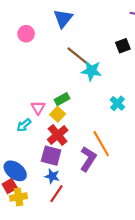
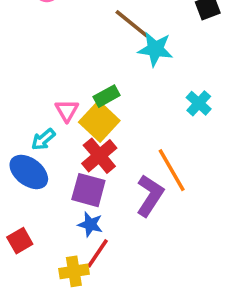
yellow square: (58, 114) -> (99, 121), size x1.5
blue ellipse: (15, 171) -> (29, 172), moved
yellow cross: (18, 197) -> (74, 271), moved

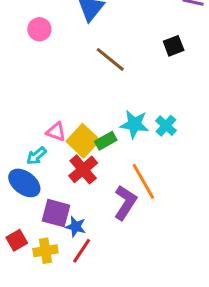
cyan star: (155, 49) -> (134, 124), moved
green rectangle: (107, 96) -> (106, 141), moved
pink triangle: (67, 111) -> (56, 132), turned -40
purple square: (88, 190) -> (56, 213), moved
yellow cross: (74, 271) -> (45, 251), moved

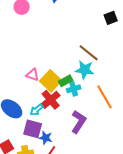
brown line: (110, 59) -> (89, 53), moved
cyan cross: (166, 126) -> (74, 89), moved, turned 32
cyan arrow: (36, 156) -> (37, 110), moved
orange line: (143, 181) -> (105, 97), moved

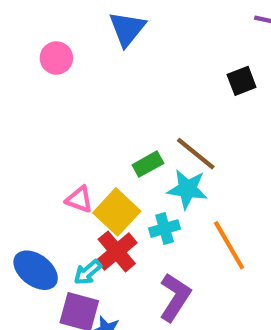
green rectangle: (66, 81) -> (148, 164), moved

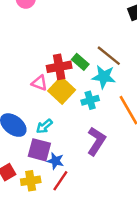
green rectangle: (148, 164) -> (80, 62), turned 70
red cross: (117, 251) -> (59, 67), moved, turned 30

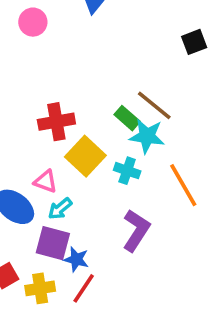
green rectangle: (80, 62) -> (127, 118), moved
red cross: (59, 67) -> (56, 122), moved
pink triangle: (39, 83) -> (46, 181), moved
cyan cross: (90, 100) -> (127, 171), turned 35

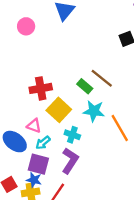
cyan star: (147, 136) -> (94, 111), moved
cyan cross: (127, 171) -> (72, 135), moved
purple L-shape: (136, 230) -> (70, 161), moved
blue star: (76, 259) -> (34, 180), moved

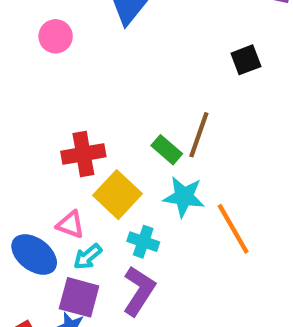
brown line: (102, 78) -> (199, 135), turned 70

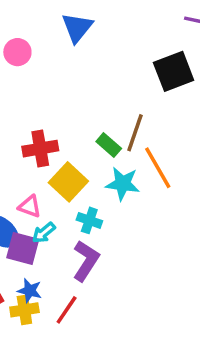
black square: (246, 60) -> (174, 71), size x1.6
orange line: (233, 229) -> (158, 168), moved
purple square: (79, 297) -> (23, 248), moved

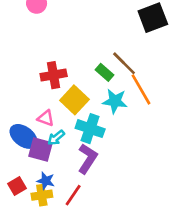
brown line: (135, 133) -> (124, 63), turned -64
cyan cross: (89, 220) -> (90, 129), size x1.5

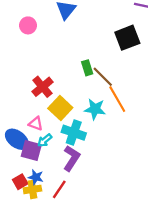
green rectangle: (104, 72) -> (87, 68), moved, turned 32
red cross: (54, 75) -> (43, 87), turned -30
red square: (17, 186) -> (20, 182), moved

